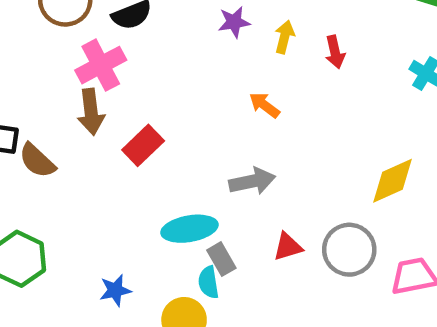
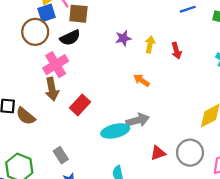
cyan ellipse: (189, 229) -> (115, 131), moved
gray rectangle: (221, 259) -> (61, 155), moved

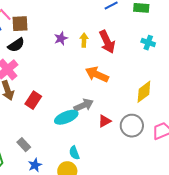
red arrow: (176, 51) -> (107, 42), size x1.6
orange arrow: (142, 80) -> (97, 74), moved, size x1.6
red triangle: (158, 153) -> (105, 121), moved

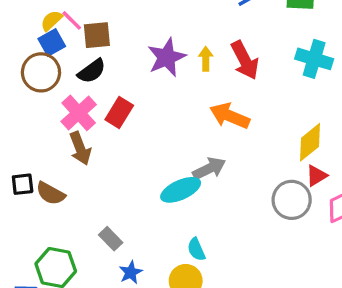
purple star: (61, 38) -> (167, 57), size x1.6
cyan cross: (148, 43) -> (314, 59), size x1.5
red rectangle: (33, 100) -> (119, 113), moved
red triangle: (105, 121) -> (316, 176), moved

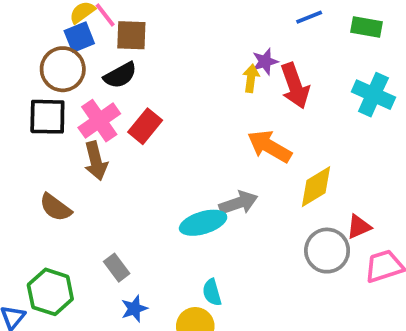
purple star: (167, 57) -> (265, 62), moved, size x0.6
yellow diamond: (310, 142) -> (316, 187), moved
black square: (23, 184) -> (47, 117), moved, size x1.5

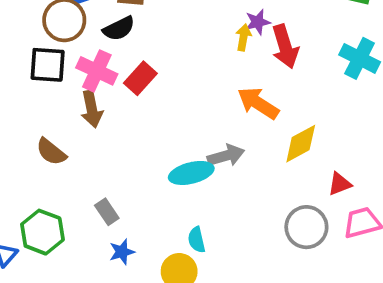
pink cross: (99, 121) -> (97, 71), turned -33
gray circle: (327, 251) -> (306, 227), moved

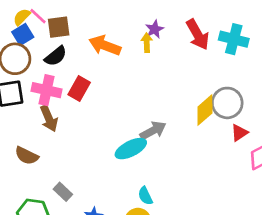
red arrow: (285, 46) -> (198, 34), moved
orange arrow: (258, 103) -> (105, 45), moved
gray rectangle: (107, 212) -> (63, 192), moved
gray circle: (306, 227) -> (227, 103), moved

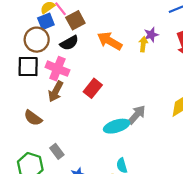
brown square: (59, 27) -> (75, 20), turned -30
red rectangle: (79, 89) -> (93, 88), moved
brown arrow: (49, 119) -> (56, 91), turned 42
gray arrow: (153, 131) -> (137, 115), turned -30

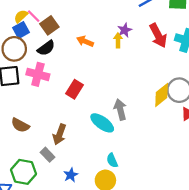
orange arrow: (110, 41) -> (85, 41), size x0.7
brown arrow: (56, 91) -> (59, 134), moved
gray arrow: (137, 115) -> (120, 110), turned -48
cyan ellipse: (117, 126) -> (102, 123), turned 60

